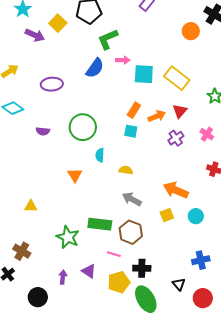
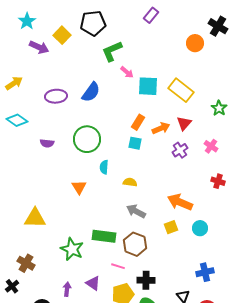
pink arrow: (123, 60) -> (127, 72), turned 40
blue semicircle: (95, 68) -> (91, 92), moved
yellow triangle: (31, 206) -> (35, 218), size x1.6

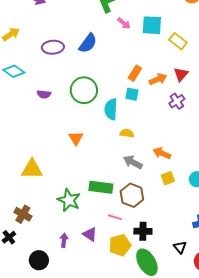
cyan square: (148, 86) -> (152, 25), moved
yellow rectangle: (181, 90) -> (178, 41), size x0.7
cyan semicircle: (104, 167) -> (111, 109), moved, size x1.5
orange arrow: (180, 202) -> (162, 153), moved, size x0.7

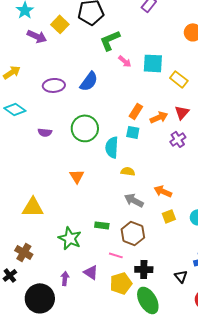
green rectangle: (101, 187) -> (102, 225), size x0.6
black triangle: (180, 247) -> (181, 276), moved
black circle: (39, 260) -> (40, 298), size x1.5

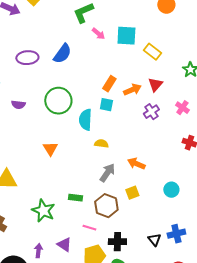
gray arrow: (134, 200) -> (107, 173), turned 96
yellow square: (169, 216) -> (132, 193), moved
black triangle: (181, 276) -> (154, 240), moved

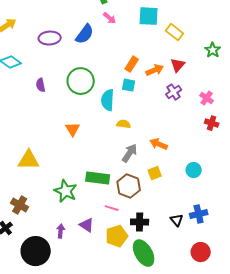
pink arrow: (98, 34) -> (110, 18), moved
purple semicircle: (18, 105) -> (41, 85), turned 72
pink cross: (182, 108) -> (207, 98), moved
green rectangle: (75, 198) -> (98, 178), size x1.6

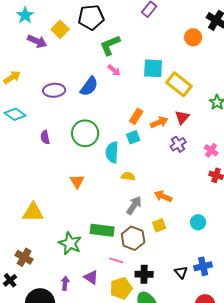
yellow rectangle: (175, 32) -> (179, 84), size x1.4
cyan square: (129, 85) -> (133, 137), turned -32

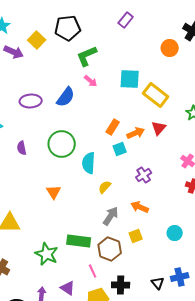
cyan square: (133, 137) -> (120, 149), moved
purple cross: (178, 144) -> (144, 175), moved
yellow semicircle: (128, 176) -> (105, 187), turned -56
pink line: (116, 260) -> (93, 271), turned 48

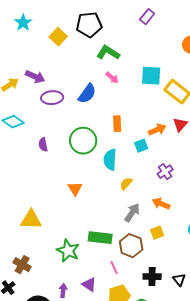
purple arrow: (14, 52) -> (35, 77), moved
green L-shape: (87, 56) -> (108, 53), turned 55
orange rectangle: (113, 127) -> (117, 124), moved, turned -35
black cross: (121, 285) -> (152, 277), moved

